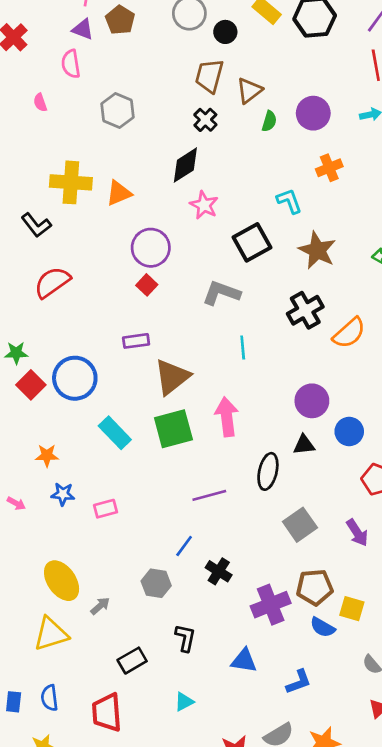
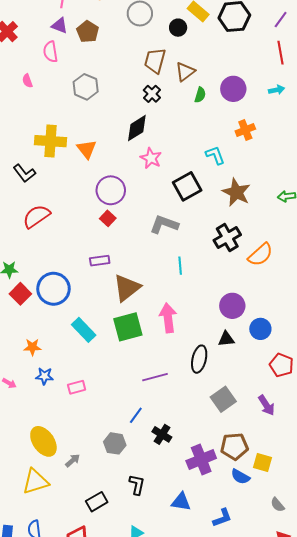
brown pentagon: (120, 20) -> (88, 32), moved
black circle: (225, 32) -> (178, 28), moved
orange triangle: (119, 193) -> (87, 149), turned -45

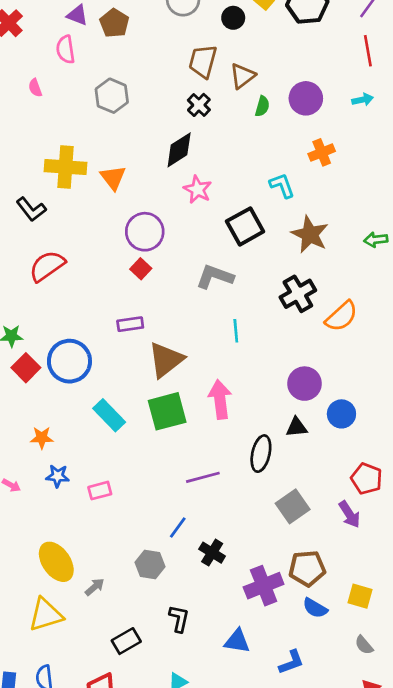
red pentagon: (282, 365) -> (367, 479), moved
yellow square: (262, 463) -> (360, 596), moved

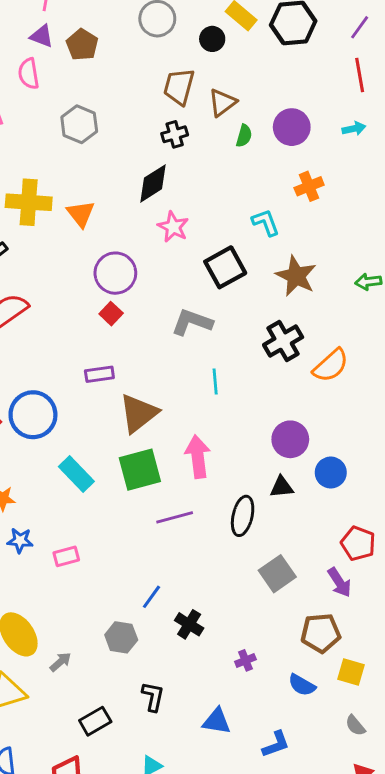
black cross: (199, 105) -> (175, 134), turned 30
purple line: (203, 477) -> (175, 517), moved
brown pentagon: (307, 568) -> (321, 633), moved
purple cross: (264, 586) -> (245, 660), size x0.5

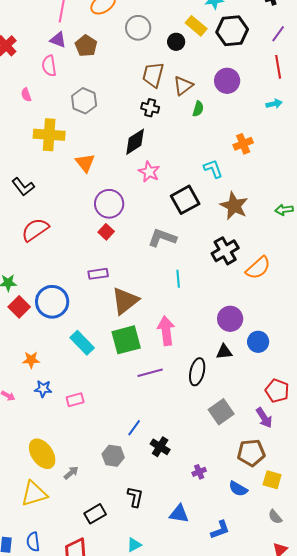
purple circle: (292, 127) -> (227, 81), moved
black cross: (175, 134) -> (150, 108), turned 30
yellow cross: (29, 202) -> (49, 135), moved

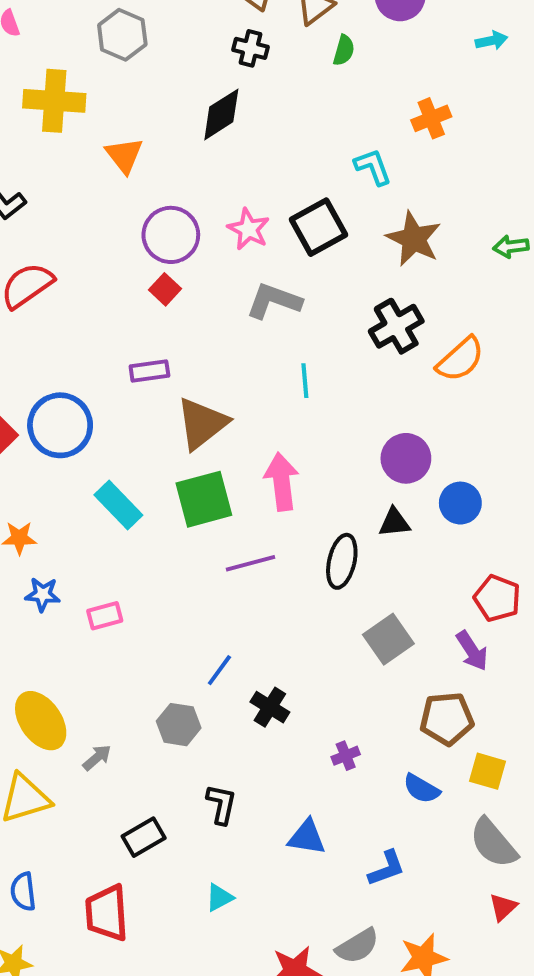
pink star: (149, 172) -> (249, 229), moved
gray semicircle: (275, 517) -> (493, 843), size x1.8

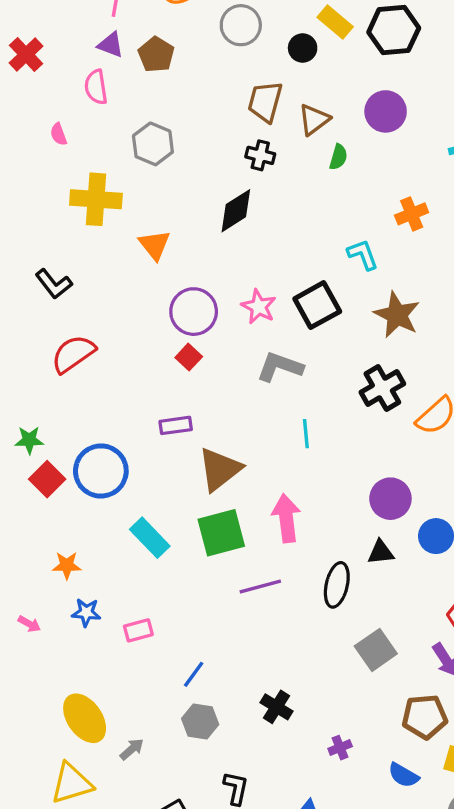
blue line: (219, 670) -> (194, 674), moved

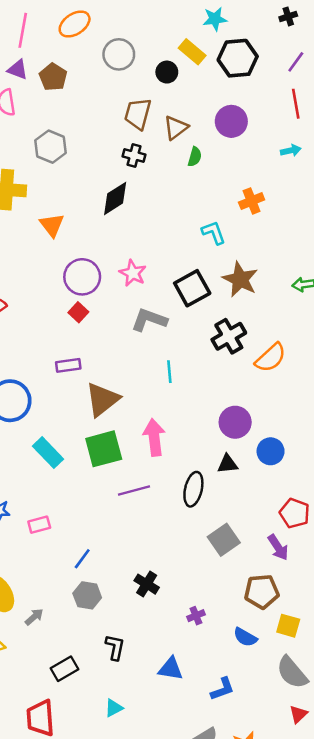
black square: (317, 305) -> (192, 288), moved

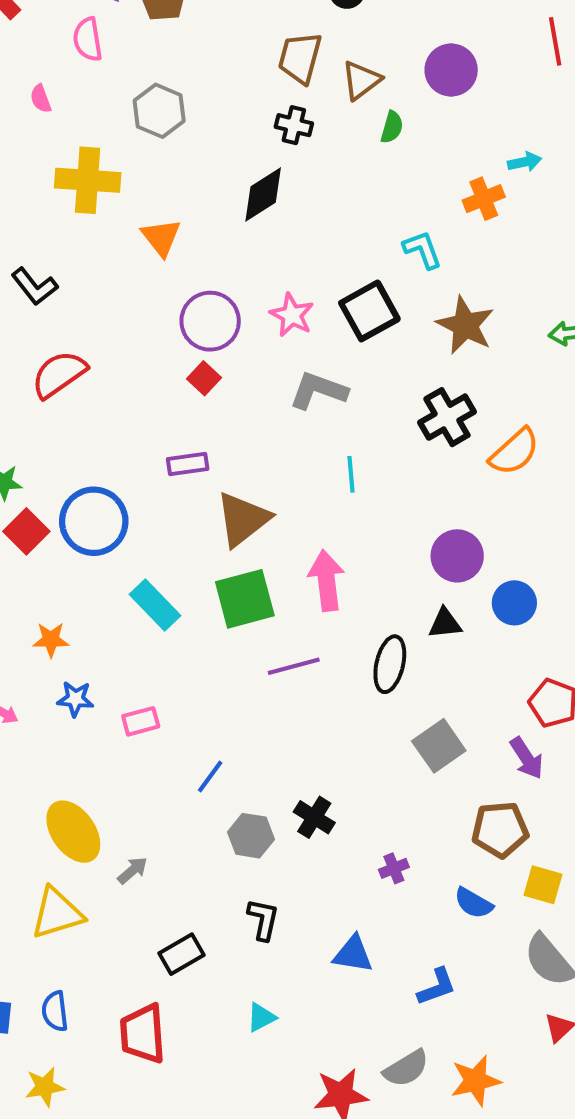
cyan arrow: (291, 150) -> (525, 162), moved
black square: (192, 288) -> (369, 311), moved
gray hexagon: (87, 595) -> (251, 836), moved

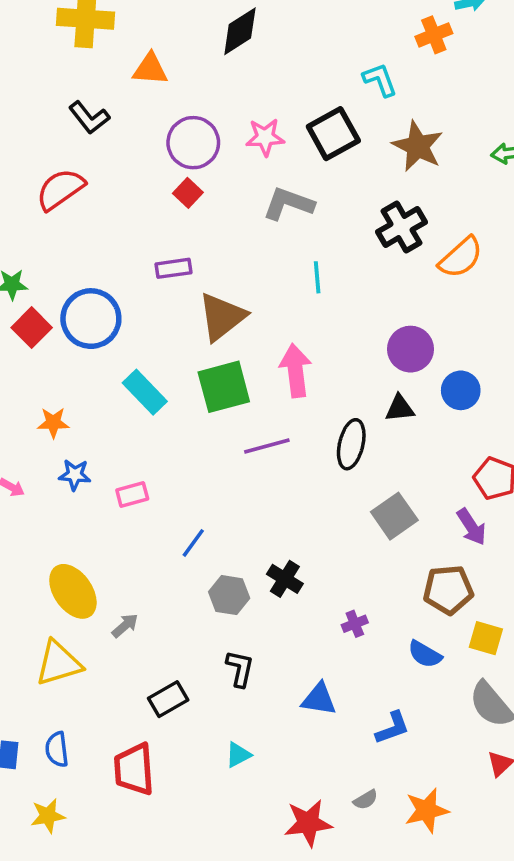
orange triangle: (161, 237) -> (150, 69), turned -48
black L-shape: (35, 286) -> (89, 117), moved
pink star: (292, 315) -> (265, 137), turned -30
gray semicircle: (406, 1068) -> (366, 800), size x0.6

